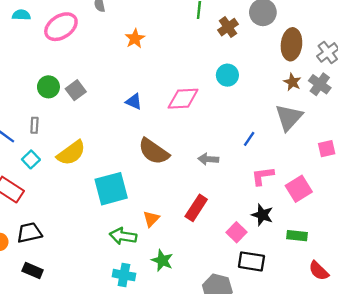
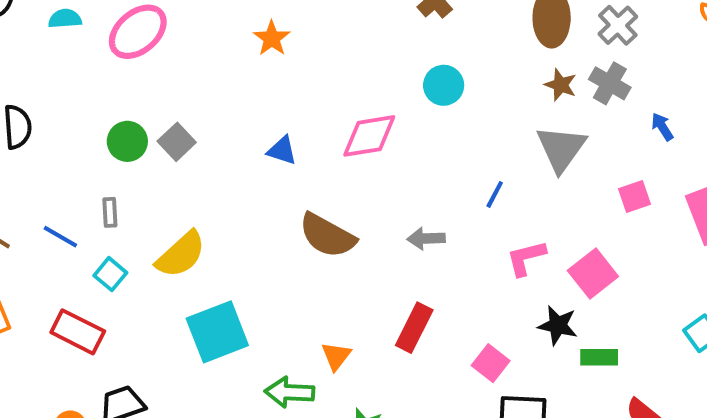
cyan square: (111, 189) -> (217, 332), moved
black star: (262, 215) -> (558, 325), moved

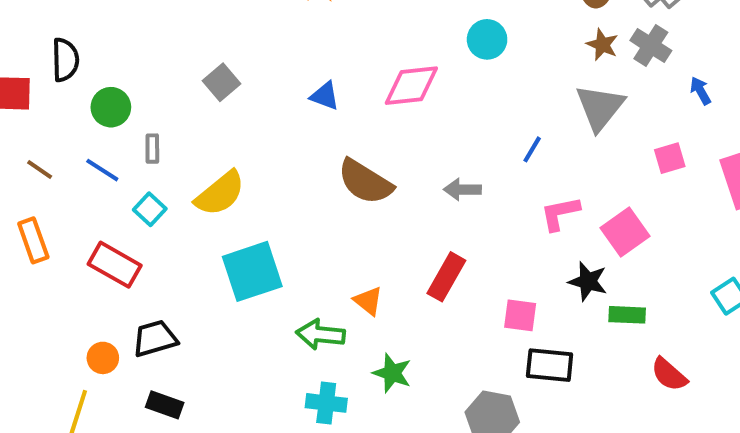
green circle: (127, 141) -> (111, 107), moved
orange triangle: (336, 356) -> (368, 301), turned -32
pink square: (491, 363) -> (520, 315), turned -33

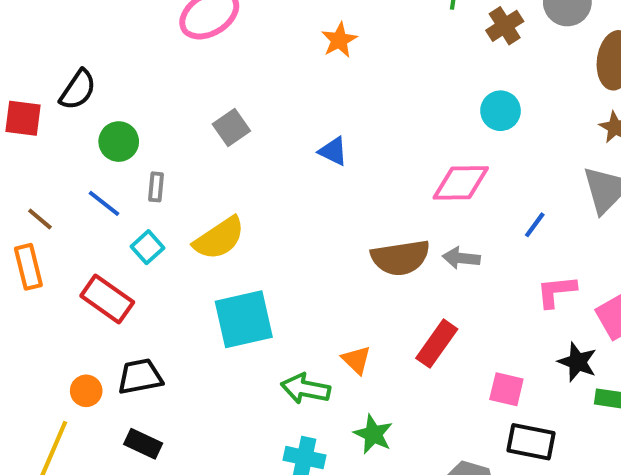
black semicircle: (65, 60) -> (78, 90), turned 30
pink diamond: (411, 86) -> (461, 183), moved
brown line: (40, 170) -> (40, 219), moved
brown semicircle: (365, 182) -> (400, 258), moved, turned -46

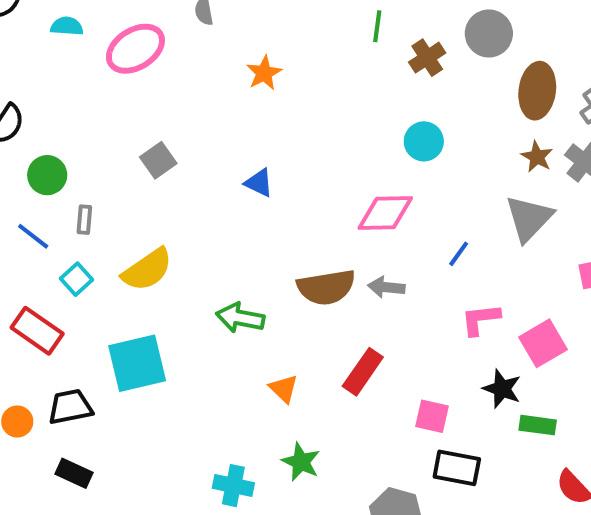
cyan square: (244, 319) -> (137, 363), moved
green arrow: (306, 389) -> (240, 318), moved

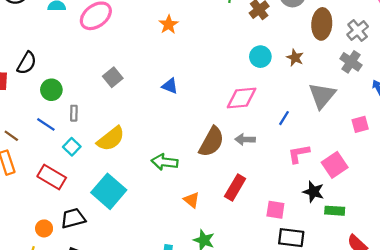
brown star: (537, 157) -> (295, 58), moved
brown semicircle: (326, 287) -> (211, 142), turned -48
cyan square: (137, 363) -> (109, 191), turned -32

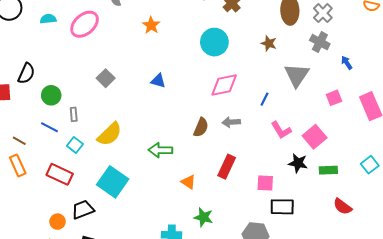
cyan circle: (260, 57) -> (214, 42), moved, size x1.4
brown semicircle: (211, 142) -> (201, 127), size x0.7
pink L-shape: (299, 154) -> (281, 130), turned -105
green rectangle: (335, 211) -> (328, 170), moved

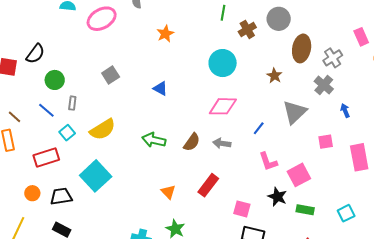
green arrow: (160, 150) -> (154, 140), moved
red rectangle: (60, 174) -> (46, 158), turned -55
orange circle: (58, 222) -> (32, 193), moved

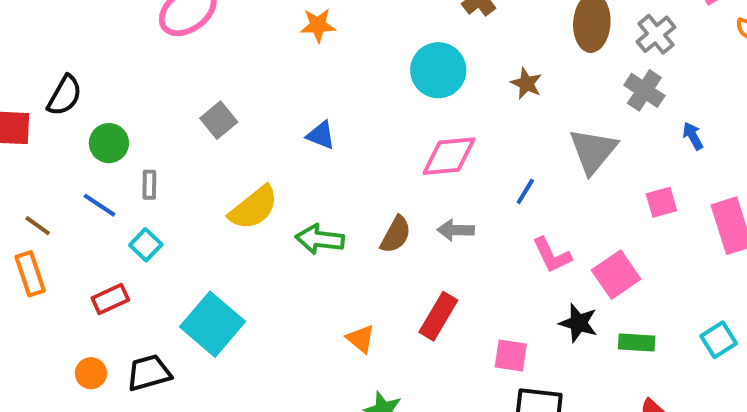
orange star: (165, 34) -> (318, 25), turned 30
brown star: (274, 76) -> (526, 83), moved
yellow semicircle: (103, 129) -> (253, 208), moved
red rectangle: (46, 158) -> (110, 299), size x0.7

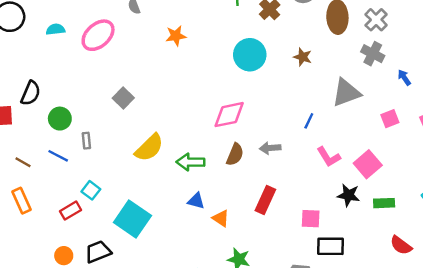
blue triangle: (321, 135) -> (196, 201), moved
gray triangle: (593, 151) -> (346, 93), turned 36
pink diamond: (449, 156) -> (229, 115), moved
brown line: (38, 226) -> (23, 162), moved
cyan square: (146, 245) -> (91, 190), moved

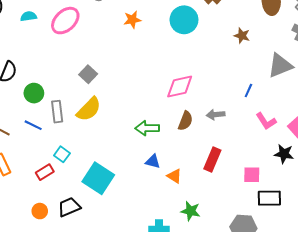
cyan circle: (250, 55) -> (184, 20), moved
gray rectangle: (86, 141) -> (57, 112), size x1.5
yellow semicircle: (149, 148) -> (89, 109), moved

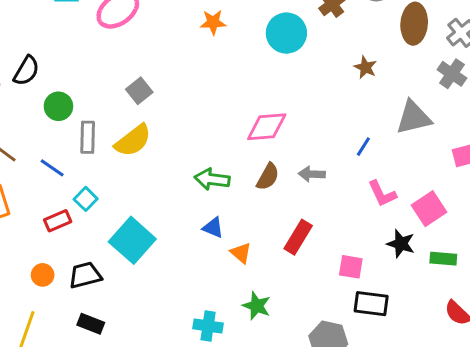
blue line: (33, 125) -> (52, 168), moved

